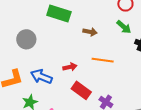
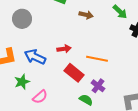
orange line: (103, 60) -> (97, 59), moved

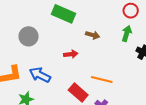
green arrow: (120, 12) -> (127, 33), turned -119
red arrow: (64, 49) -> (71, 54), moved

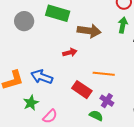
brown arrow: (93, 35) -> (89, 31), size x1.6
gray circle: (29, 36) -> (24, 21), moved

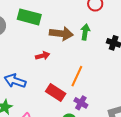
green arrow: (123, 25) -> (85, 32), moved
orange line: (104, 74) -> (77, 76), turned -70

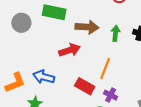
green arrow: (85, 32) -> (115, 33), moved
red arrow: (43, 56) -> (70, 50), size x1.5

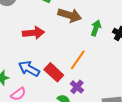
red arrow: (70, 50) -> (33, 33), moved
blue arrow: (44, 77) -> (29, 69), moved

